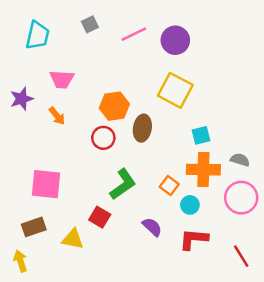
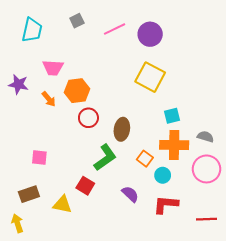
purple star: (22, 99) -> (18, 84), turned 30
orange hexagon: (114, 106) -> (77, 91), moved
brown ellipse: (142, 128) -> (122, 129), moved
pink square: (46, 184) -> (39, 157), size x0.6
red line: (241, 256) -> (207, 219), turned -60

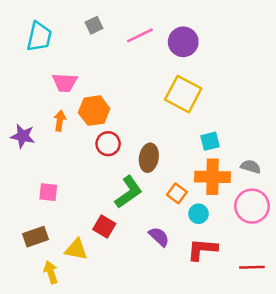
purple star: (18, 84) -> (23, 136), moved
orange arrow: (49, 99) -> (60, 121), turned -133
yellow arrow: (17, 223) -> (51, 272), moved

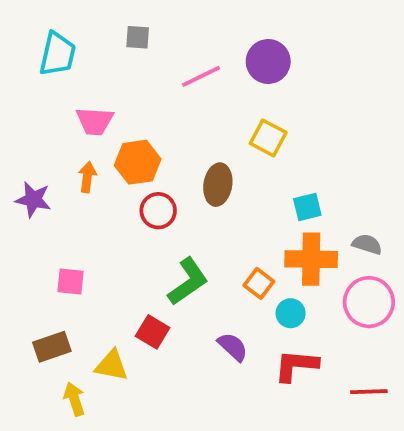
gray square: (94, 25) -> (138, 37), turned 30
pink line: (140, 35) -> (201, 76), moved
yellow square: (183, 94) -> (268, 138), size x0.7
brown ellipse: (149, 158) -> (218, 185), moved

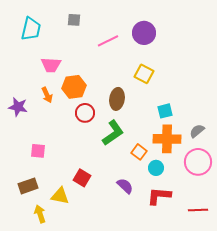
orange arrow: (87, 177) -> (47, 95), turned 147
gray semicircle: (367, 244) -> (197, 131), turned -56
green L-shape: (188, 282) -> (113, 133), moved

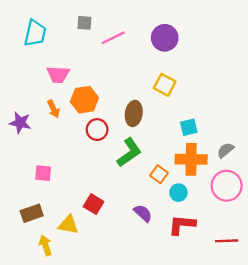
pink line: (108, 41) -> (113, 38), moved

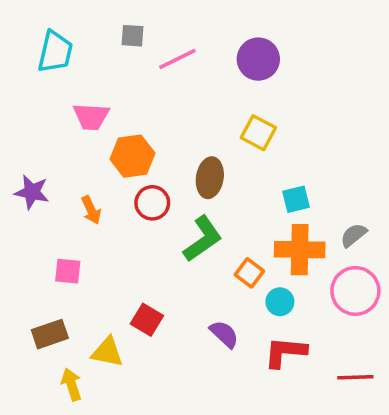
orange arrow: (53, 109) -> (91, 210), moved

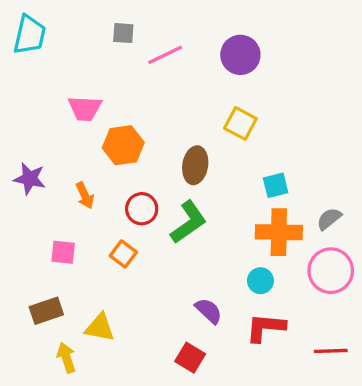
cyan trapezoid: (55, 52) -> (30, 35), moved
red circle: (152, 203) -> (142, 209), moved
orange square: (249, 273) -> (123, 254), moved
red square: (147, 320) -> (190, 358), moved

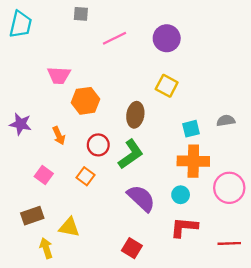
gray square: (123, 33) -> (81, 14), moved
gray semicircle: (329, 219) -> (226, 121), moved, turned 30
pink square: (63, 252) -> (44, 175), turned 30
purple semicircle: (209, 311) -> (141, 198), moved, size x1.5

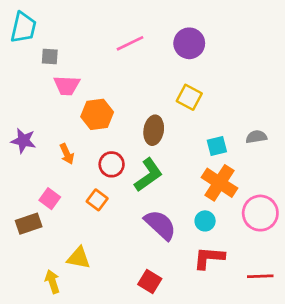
gray square: (81, 14) -> (50, 56), moved
orange cross: (193, 161) -> (219, 183), turned 32
brown rectangle: (32, 216) -> (29, 224), moved

